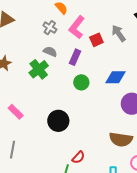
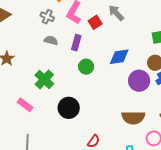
green cross: (39, 69) -> (44, 79), moved

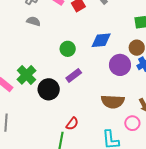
purple rectangle: (76, 43) -> (74, 75), moved, turned 35
green cross: (44, 79) -> (26, 75), moved

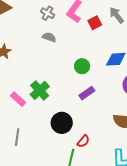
black circle: (49, 89) -> (62, 123), moved

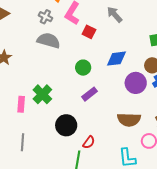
red square: (95, 23) -> (89, 32), moved, turned -32
gray semicircle: (49, 37) -> (49, 40), size x1.6
pink rectangle: (18, 99) -> (21, 104), turned 56

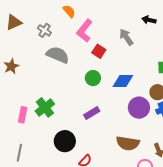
gray cross: (45, 17) -> (44, 30), moved
green circle: (83, 68) -> (93, 78), moved

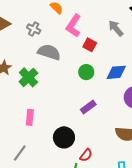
green cross: (45, 107) -> (28, 77), moved
pink rectangle: (23, 115) -> (30, 117), moved
gray line: (19, 153) -> (20, 153), turned 30

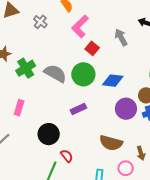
gray semicircle: (49, 52) -> (55, 73), moved
green circle: (86, 72) -> (83, 74), size x1.5
red semicircle: (86, 155) -> (67, 156), turned -88

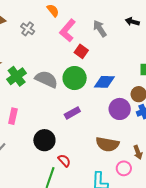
gray arrow: (121, 37) -> (100, 29), moved

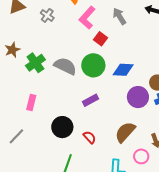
brown semicircle: (107, 144) -> (125, 132), turned 120
red semicircle: (64, 161) -> (90, 137), moved

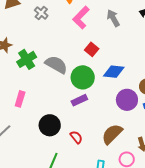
red square: (101, 39) -> (92, 49), moved
green circle: (93, 65) -> (83, 77), moved

